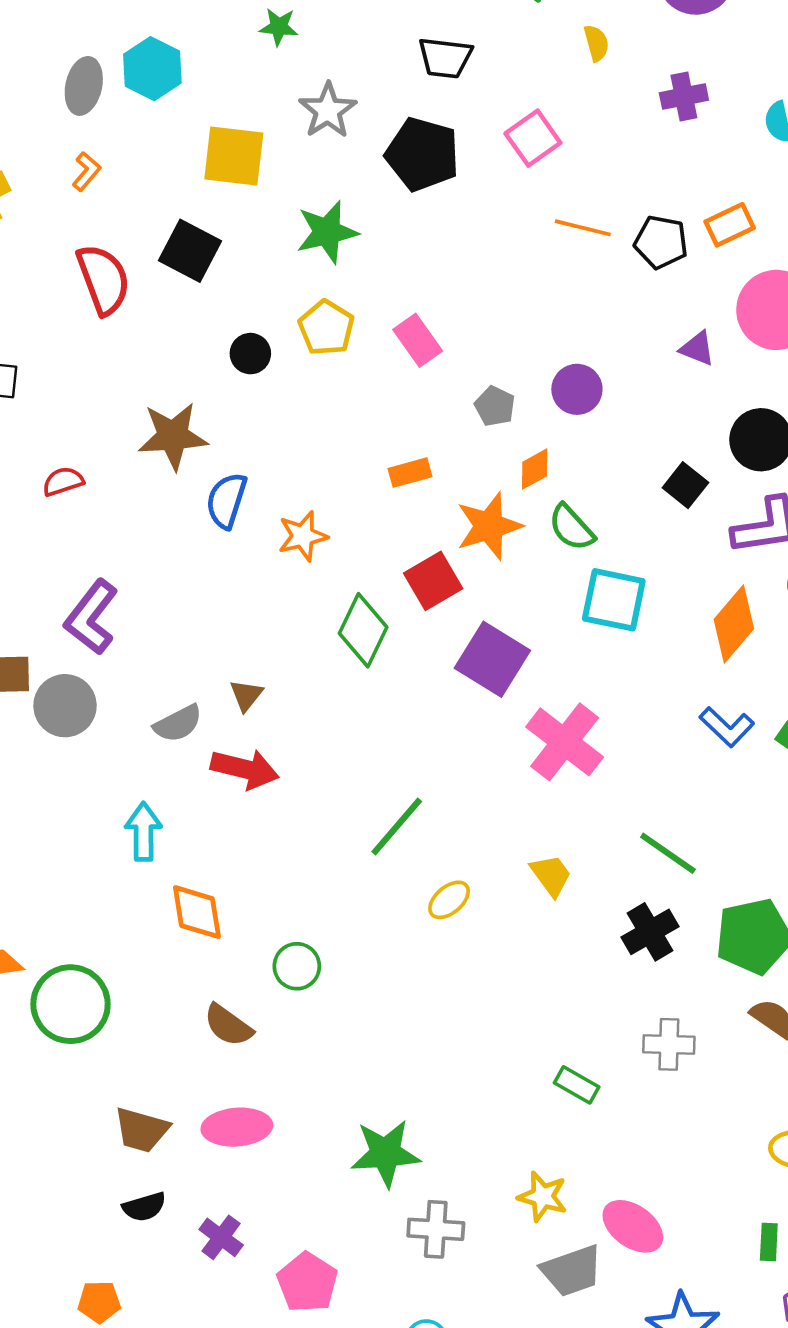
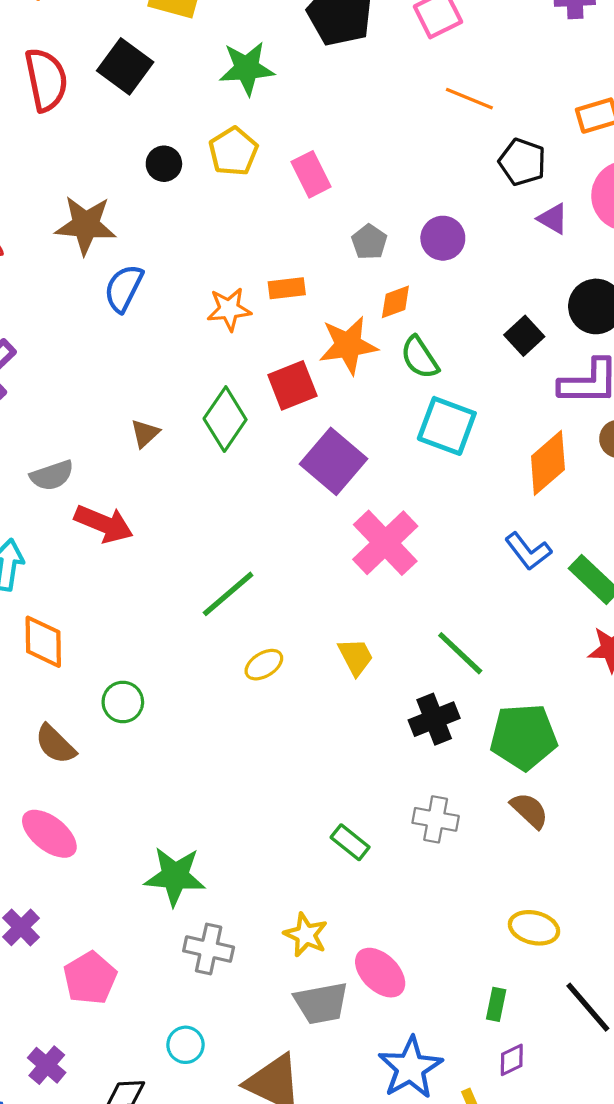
black pentagon: (661, 242) -> (522, 162), moved
orange star: (303, 536) -> (229, 309), moved
brown triangle: (246, 695) -> (145, 433), moved
pink ellipse: (237, 1127) -> (49, 834), turned 34

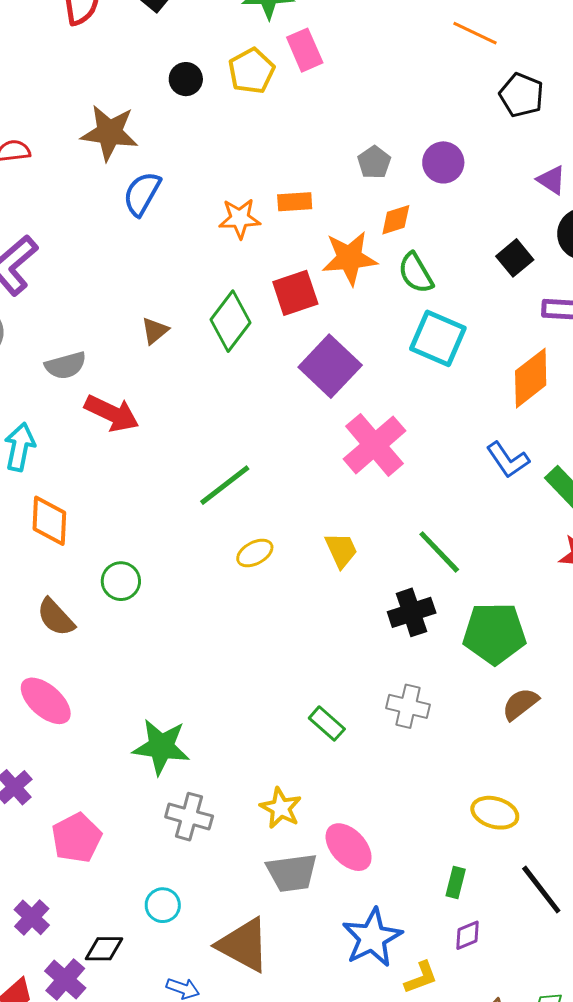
pink rectangle: (311, 174) -> (305, 50), moved
purple triangle: (553, 219) -> (551, 180), moved
brown semicircle: (529, 810) -> (520, 704), moved, turned -84

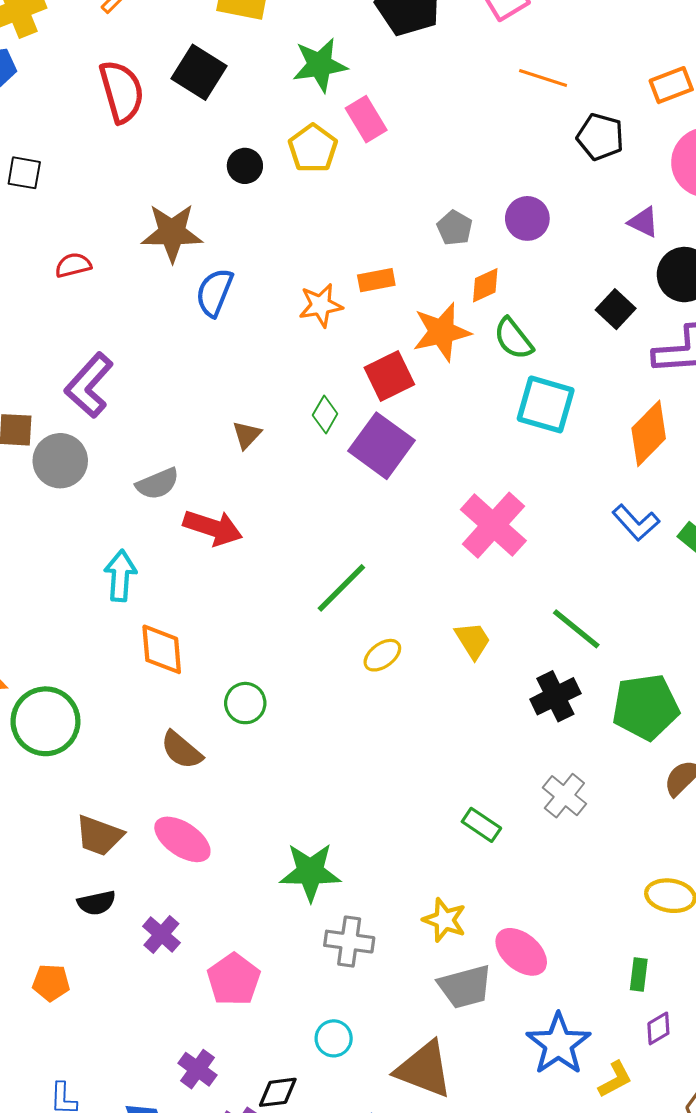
green diamond: (231, 321) -> (325, 415), size x0.6
purple square: (330, 366) -> (382, 446), moved
gray cross: (408, 706) -> (564, 796), turned 33

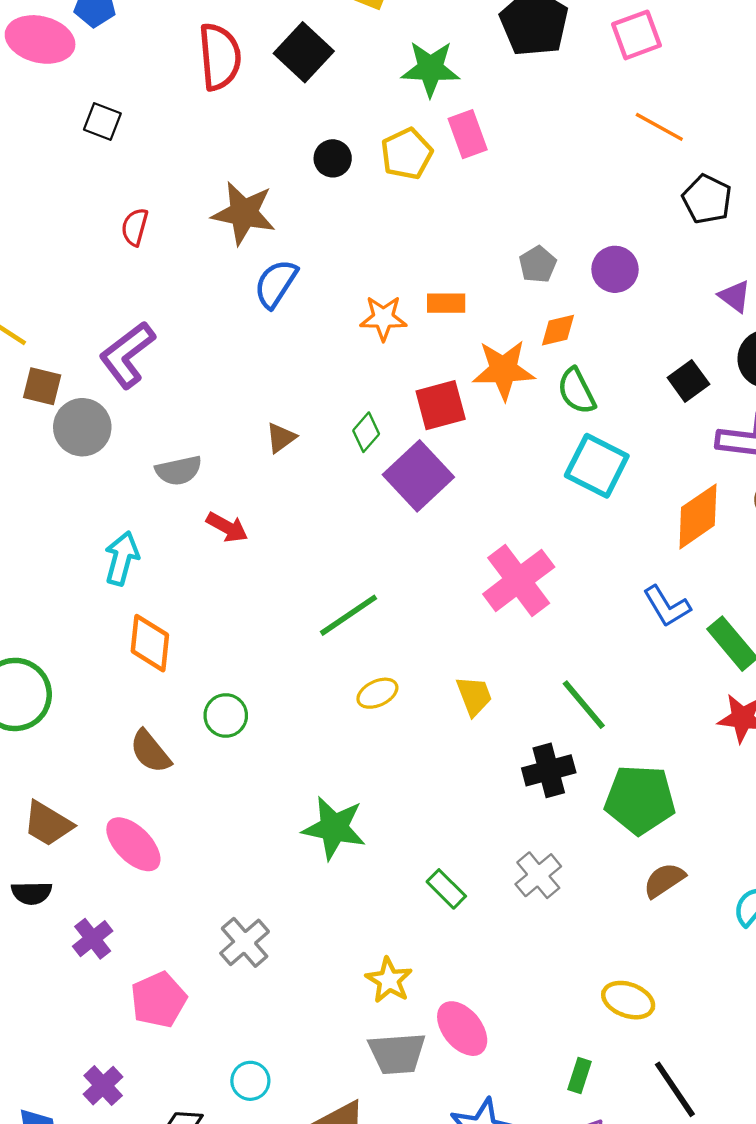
red semicircle: (73, 265) -> (135, 227), turned -72
red arrow: (213, 528) -> (227, 527), size x0.7
green star: (310, 872) -> (334, 828), moved
gray cross: (349, 942) -> (245, 942), moved, turned 30

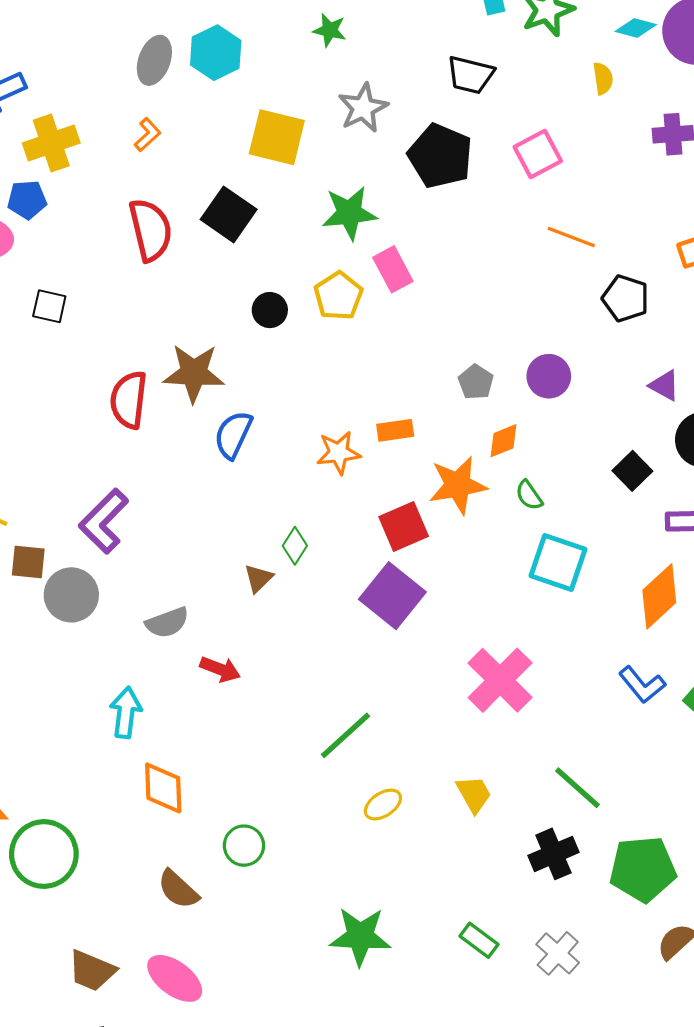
red semicircle: (135, 227) -> (129, 400), moved, size x1.6
green semicircle: (577, 391) -> (529, 495), size x0.7
green diamond: (366, 432) -> (295, 546), moved
green rectangle: (446, 889) -> (479, 940), moved

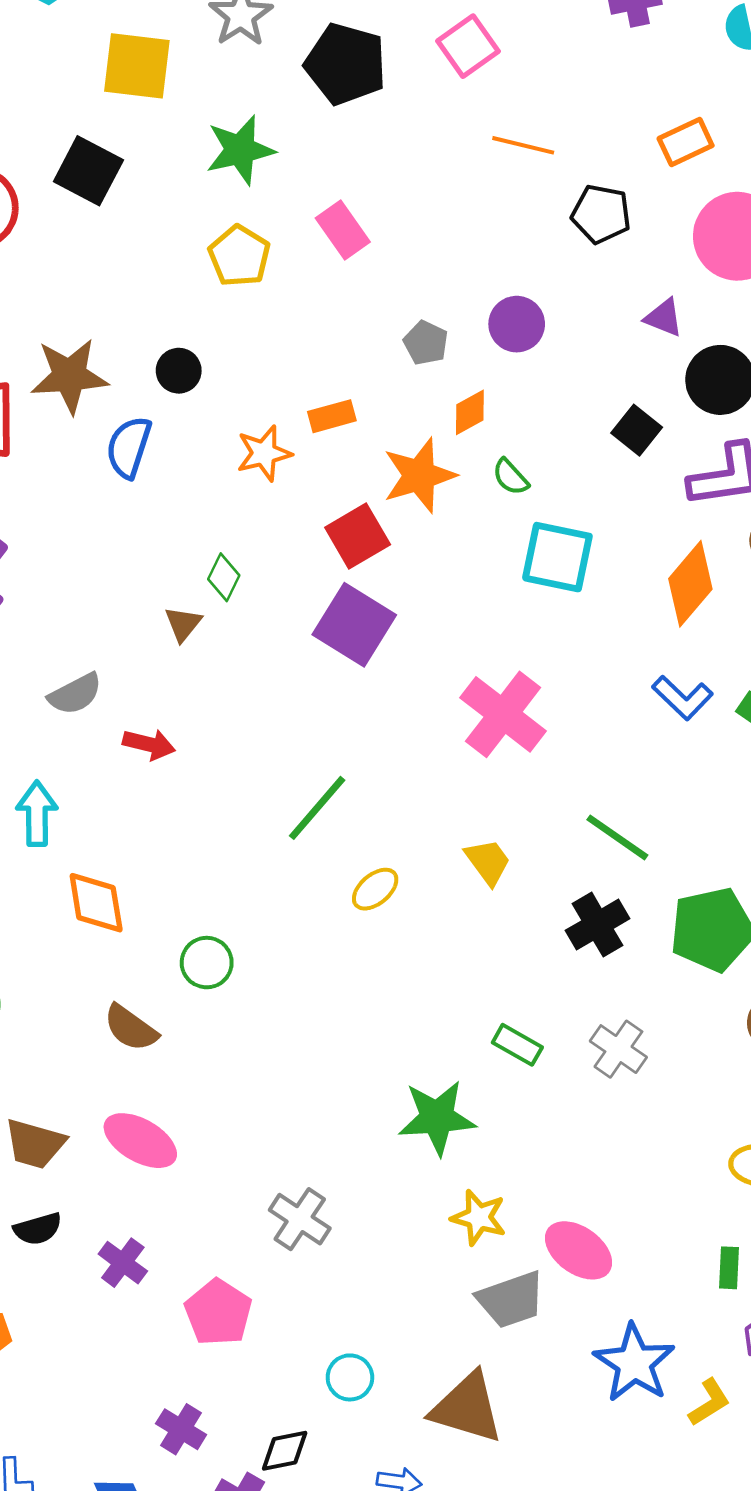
pink rectangle: (393, 269) -> (343, 230), moved
black circle: (270, 310) -> (179, 371), moved
green star: (360, 936) -> (437, 1118), moved

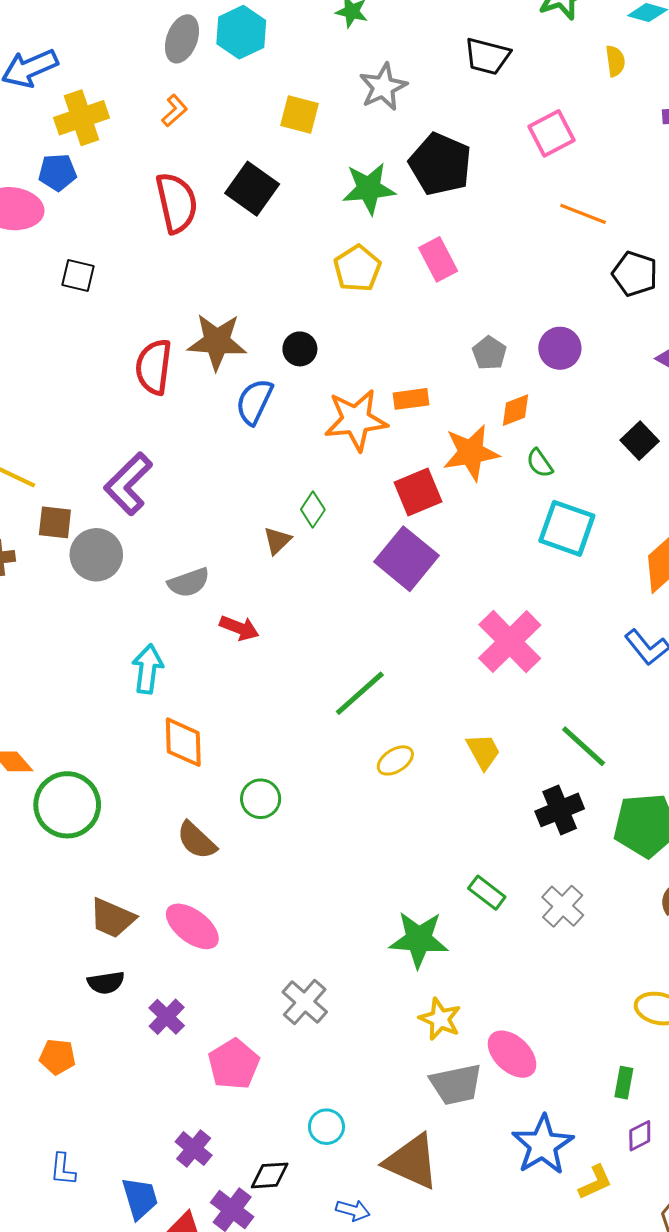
black pentagon: (346, 64) -> (440, 164), moved
yellow square: (137, 66) -> (299, 114), size x0.7
orange star: (264, 453) -> (356, 420), size x1.5

